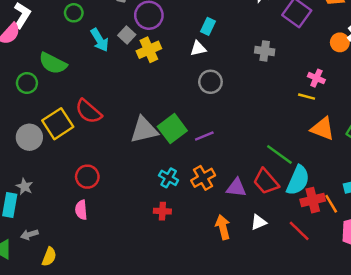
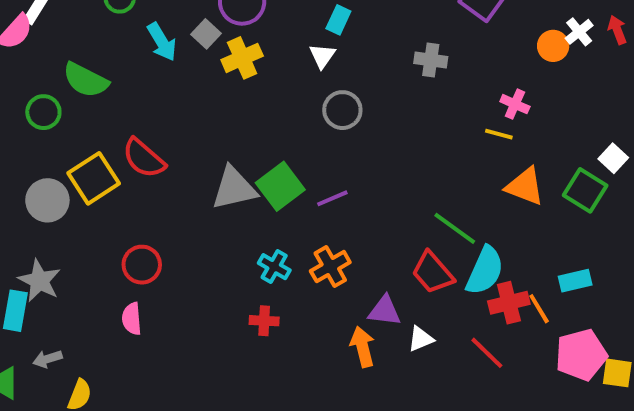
white triangle: (198, 49) -> (322, 56), turned -42
gray star: (24, 186) -> (39, 281), size x1.5
purple triangle: (236, 188) -> (385, 311), moved

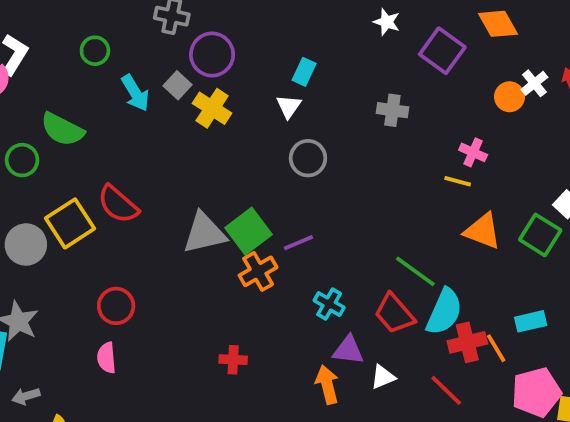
yellow cross: (242, 58) -> (212, 108), turned -33
cyan cross: (274, 267) -> (329, 304), moved
orange cross: (330, 267) -> (258, 271), moved

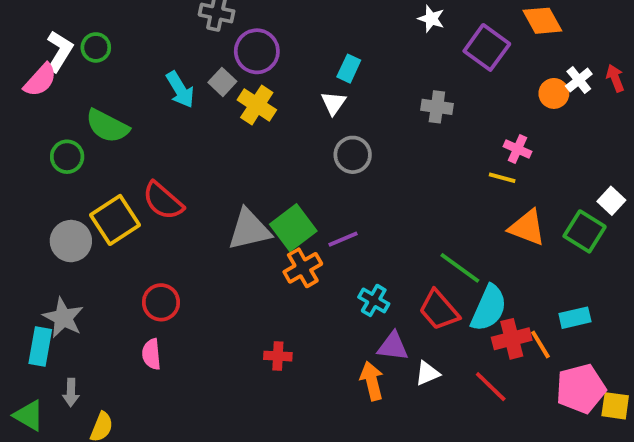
green circle: (95, 51) -> (96, 47), moved
gray arrow: (26, 396) -> (71, 392), turned -72

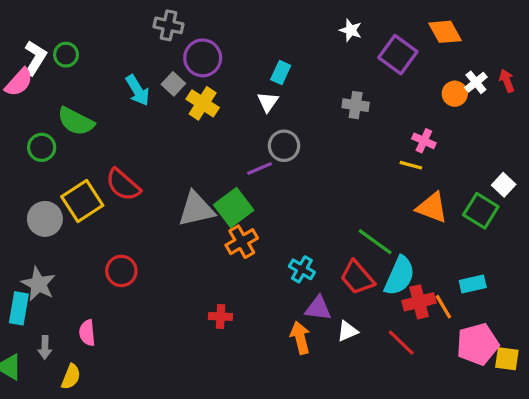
purple line: (343, 239) -> (260, 168), moved
pink semicircle: (151, 354) -> (87, 333), moved

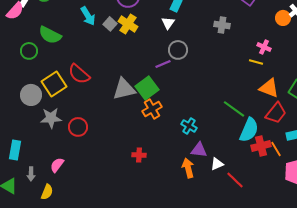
gray square: (173, 84) -> (110, 24), moved
red trapezoid: (357, 277) -> (276, 113), moved, turned -100
gray star: (38, 284) -> (51, 118), moved, turned -30
pink semicircle: (87, 333) -> (57, 165), turned 42
red line: (401, 343) -> (235, 180), moved

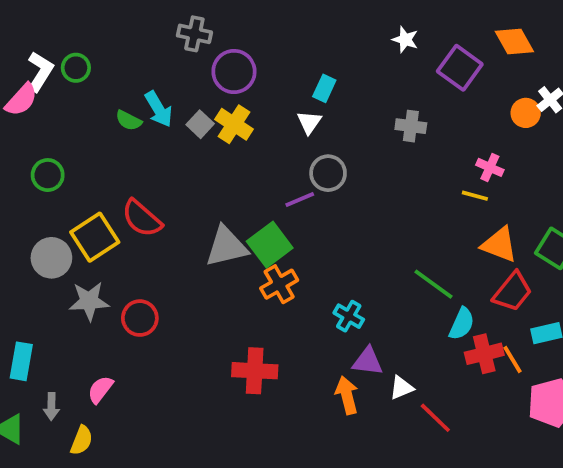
green semicircle: (50, 35) -> (129, 120), moved, size x0.6
cyan semicircle: (249, 130) -> (462, 324), size x0.7
red cross: (139, 155) -> (255, 371), size x1.6

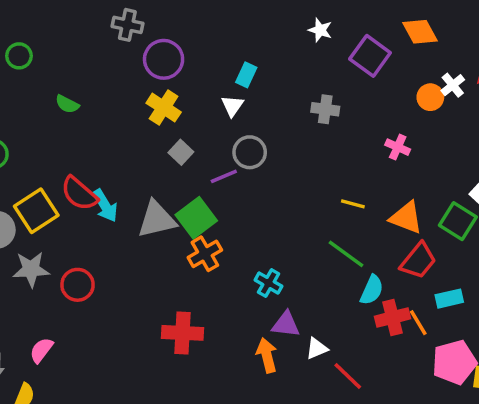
cyan arrow: (159, 109) -> (105, 206), moved
gray square: (200, 124) -> (181, 152), moved
yellow line: (475, 196) -> (353, 204), moved

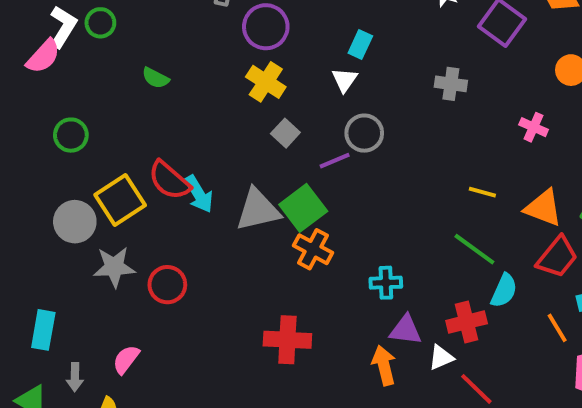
orange cross: (205, 254) -> (313, 249), turned -32
cyan cross: (269, 283) -> (386, 283), turned -32
red cross: (392, 317) -> (467, 322), moved

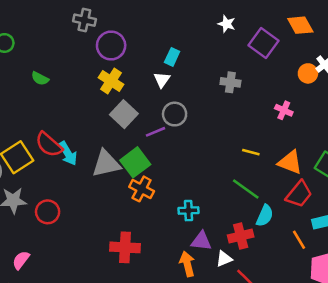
gray square: (285, 133) -> (124, 114), size x1.5

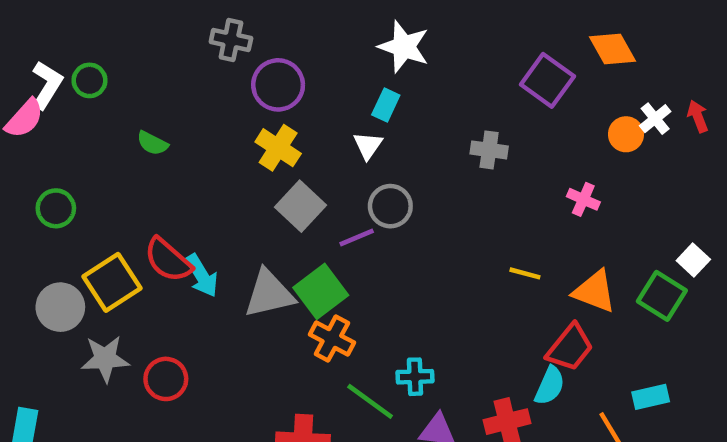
white star: (227, 24) -> (404, 47), moved, size x1.6
green line: (246, 189) -> (370, 401), moved
red trapezoid: (299, 194) -> (570, 348), moved

